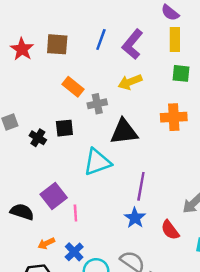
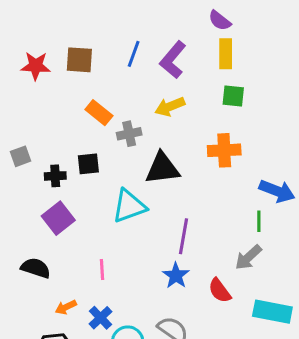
red star: (22, 49) -> (36, 66), turned -30
black cross: (38, 138) -> (55, 176), turned -35
purple square: (54, 196) -> (58, 218), moved

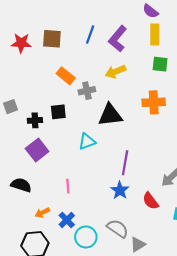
cyan triangle: (129, 206) -> (87, 142), size x0.7

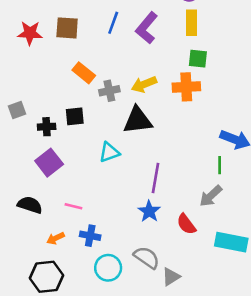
yellow arrow: (116, 72) -> (144, 84), moved
orange cross: (154, 102) -> (186, 87), moved
pink line: (68, 186) -> (73, 206), moved, turned -72
blue cross: (67, 220) -> (90, 236), moved, turned -35

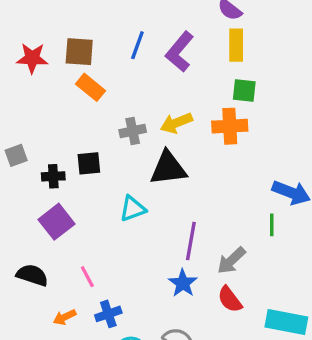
orange rectangle: (84, 73) -> (91, 87), moved
gray arrow: (211, 196) -> (231, 261), moved
pink line: (73, 206) -> (87, 277), turned 48
blue cross: (90, 236) -> (108, 314), turned -30

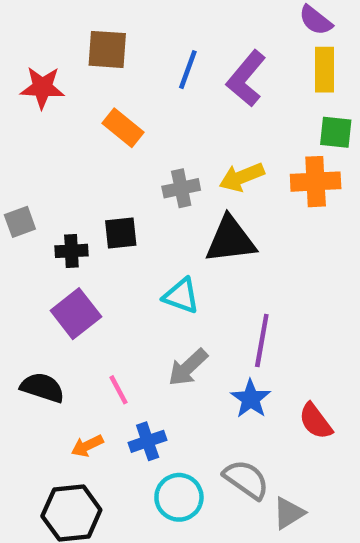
brown square: (79, 52) -> (107, 49), moved
cyan triangle: (133, 209) -> (181, 296), turned 40
gray arrow: (231, 261) -> (188, 367), moved

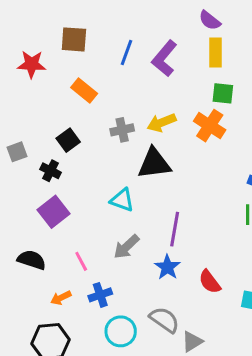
orange cross: (316, 182) -> (210, 126), turned 36
black square: (121, 233) -> (68, 140), moved, turned -30
black cross: (71, 251) -> (51, 171), turned 30

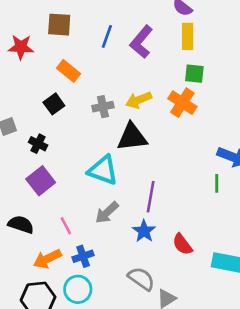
black square: (68, 140) -> (54, 104), moved
cyan triangle: (122, 200) -> (103, 170), size x1.4
orange arrow: (61, 298) -> (47, 259), size x1.5
cyan circle: (121, 331) -> (78, 289), moved

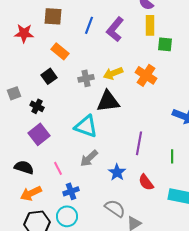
green square: (194, 74) -> (165, 44), moved
green line: (217, 183) -> (172, 156), moved
purple line: (151, 197) -> (139, 143), moved
orange arrow: (47, 259) -> (31, 193), moved

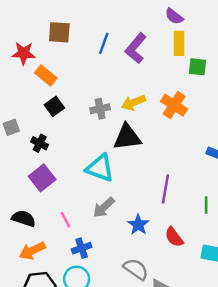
orange rectangle: (60, 51) -> (46, 75), moved

